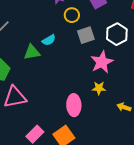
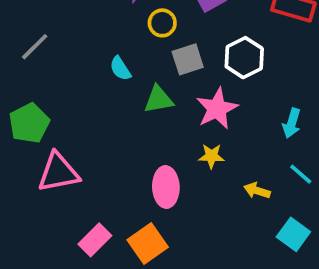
cyan semicircle: (49, 40) -> (120, 69), turned 88
green triangle: (32, 52) -> (159, 100), moved

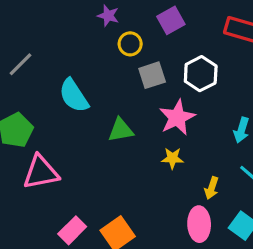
cyan semicircle: (120, 69) -> (74, 96), moved, size x1.6
green triangle: (159, 100) -> (121, 130), moved
pink ellipse: (166, 187) -> (199, 224), moved
yellow arrow: (257, 191) -> (212, 188), turned -90

